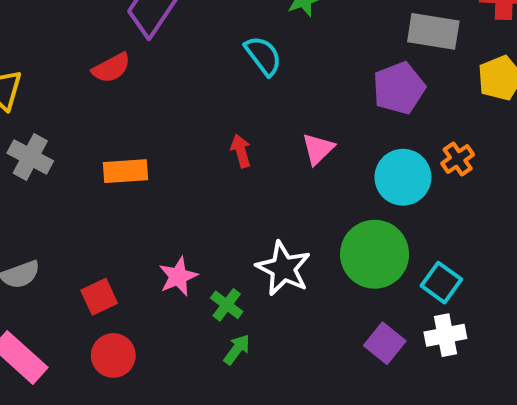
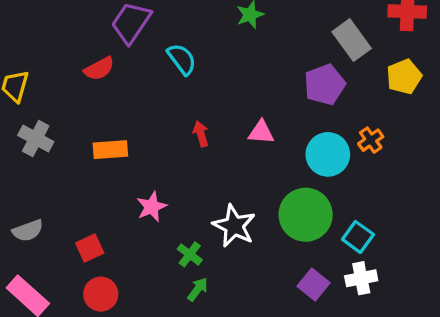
gray rectangle: (433, 31) -> (352, 40), turned 45
cyan semicircle: (263, 56) -> (182, 59), moved
pink triangle: (318, 149) -> (261, 132), turned 48
pink star: (178, 276) -> (152, 207), moved

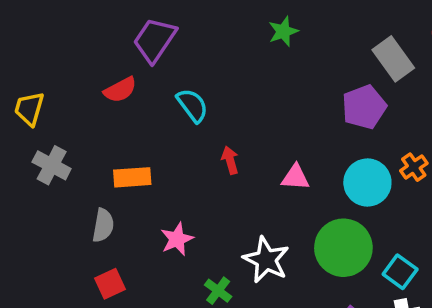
cyan semicircle: (182, 59) -> (192, 105), moved
pink triangle: (261, 132) -> (295, 177), moved
gray semicircle: (28, 231) -> (103, 225), moved, turned -60

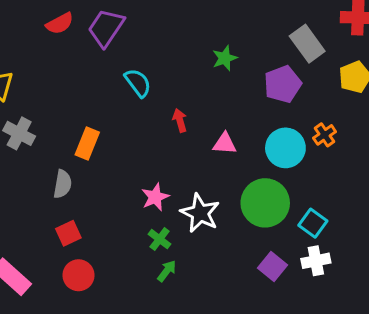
green star: (283, 31) -> (225, 58), moved
red semicircle: (120, 90) -> (60, 23), moved
red arrow: (230, 160) -> (180, 120), moved
orange rectangle: (132, 177) -> (87, 144), turned -64
pink star: (177, 239) -> (155, 197), moved

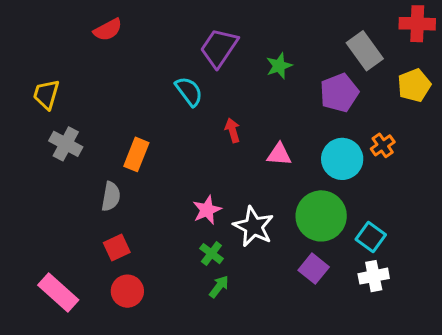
purple trapezoid: (106, 28) -> (219, 48), moved
purple square: (272, 267) -> (314, 269), moved

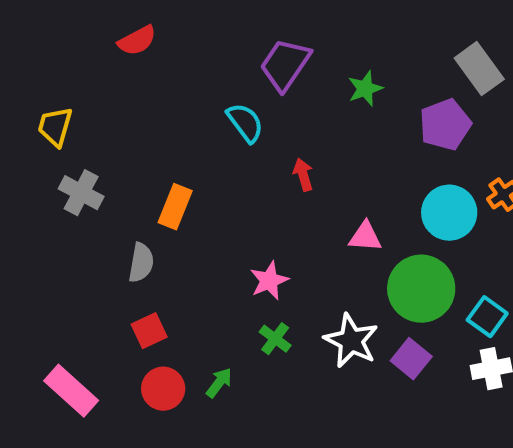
pink triangle: (279, 154) -> (365, 237), moved
white star: (254, 226) -> (351, 341), moved
green arrow: (219, 287) -> (219, 383), moved

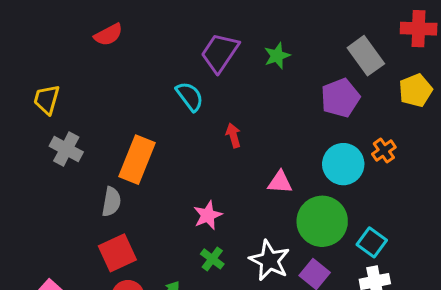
green star: (365, 89) -> (277, 56), moved
orange rectangle: (175, 207) -> (137, 160), size x1.4
red square: (149, 331) -> (117, 253), size x1.4

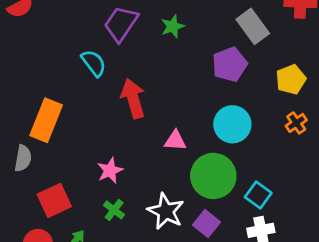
yellow pentagon: (415, 90) -> (291, 79), moved
red arrow: (233, 135) -> (133, 98), size x1.8
orange cross: (384, 151) -> (296, 123), moved
red square: (117, 253) -> (54, 200), moved

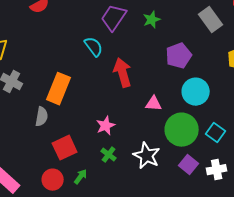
purple pentagon: (230, 64) -> (179, 56), moved
cyan square: (258, 195) -> (216, 133), moved
purple square: (207, 224) -> (189, 165), moved

